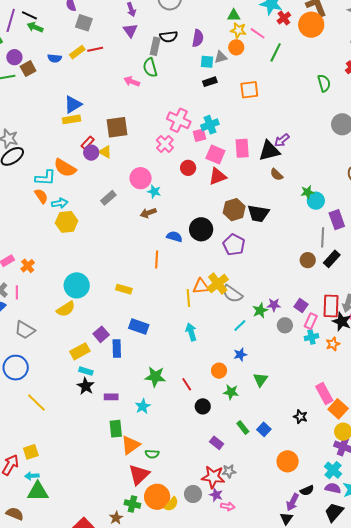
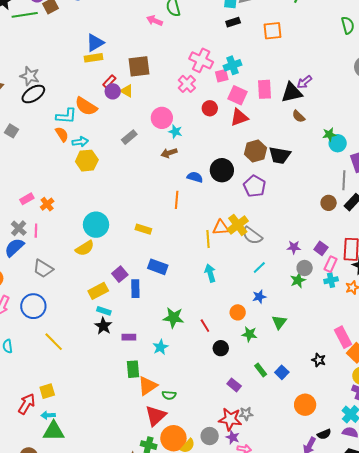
green star: (260, 311) -> (298, 280), moved

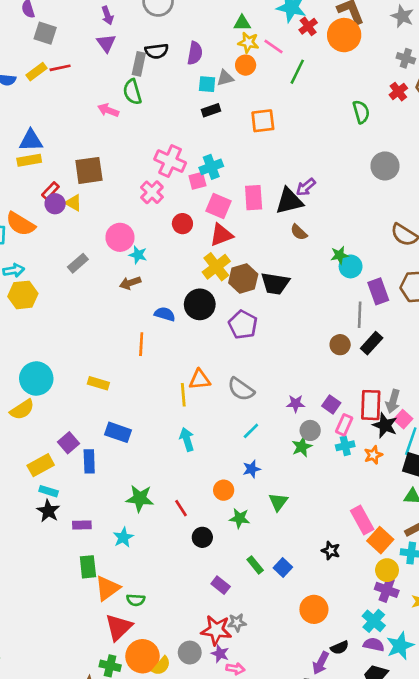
blue triangle: (95, 43) -> (31, 140), turned 30
yellow cross: (238, 225) -> (216, 267), moved

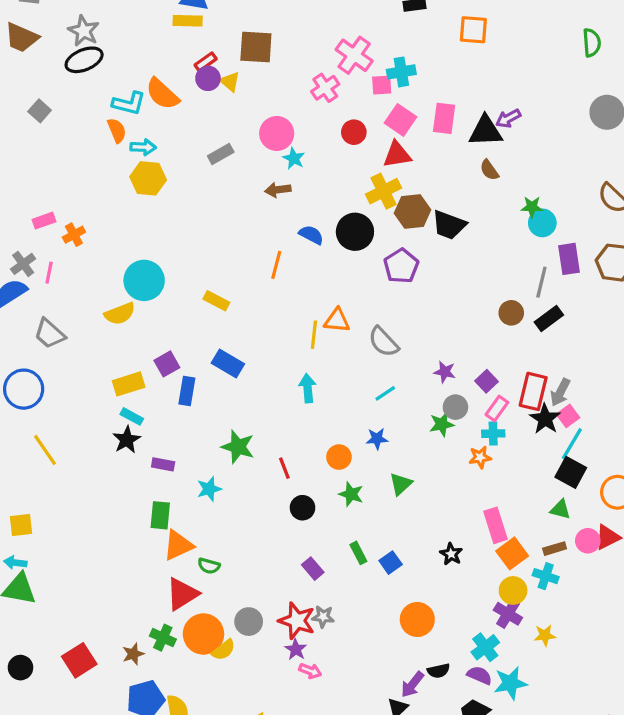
orange star: (373, 455) -> (480, 457), moved
gray circle: (190, 653) -> (249, 622), moved

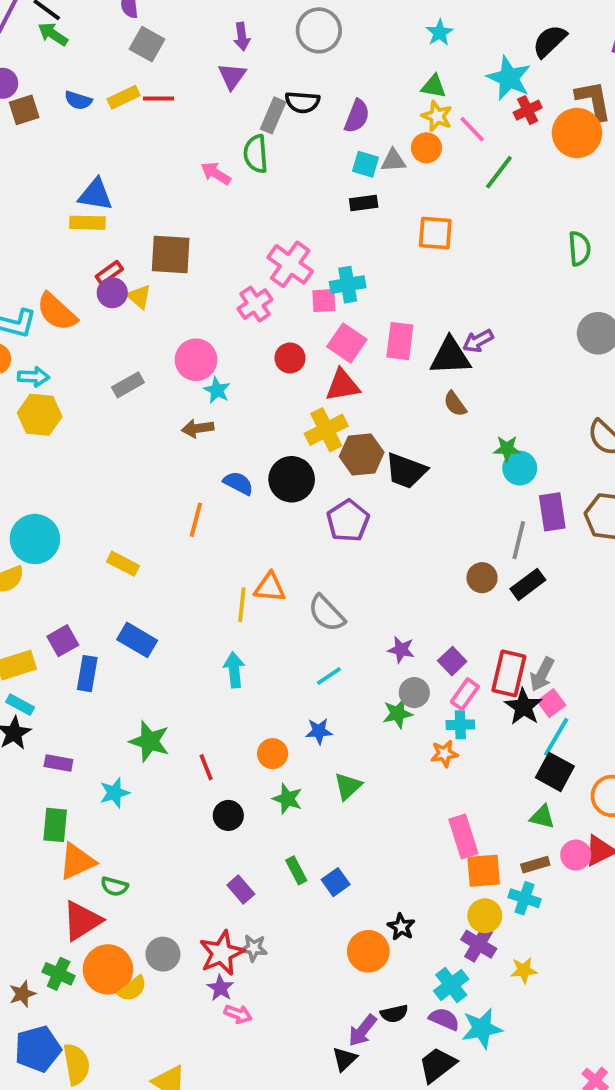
orange square: (512, 553) -> (484, 871), turned 32
black star: (451, 554) -> (401, 927), moved
red star: (297, 621) -> (222, 953), turned 30

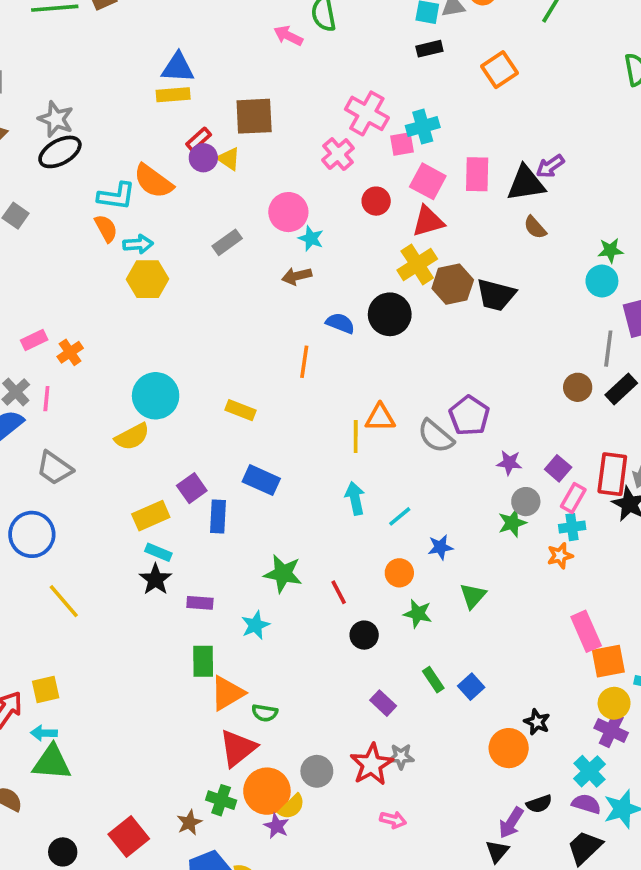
orange square: (435, 233) -> (500, 70), turned -32
green star: (507, 449) -> (610, 250), moved
purple pentagon: (348, 521) -> (469, 416), moved
cyan line: (329, 676) -> (400, 516), moved
purple star: (220, 988) -> (276, 826), moved

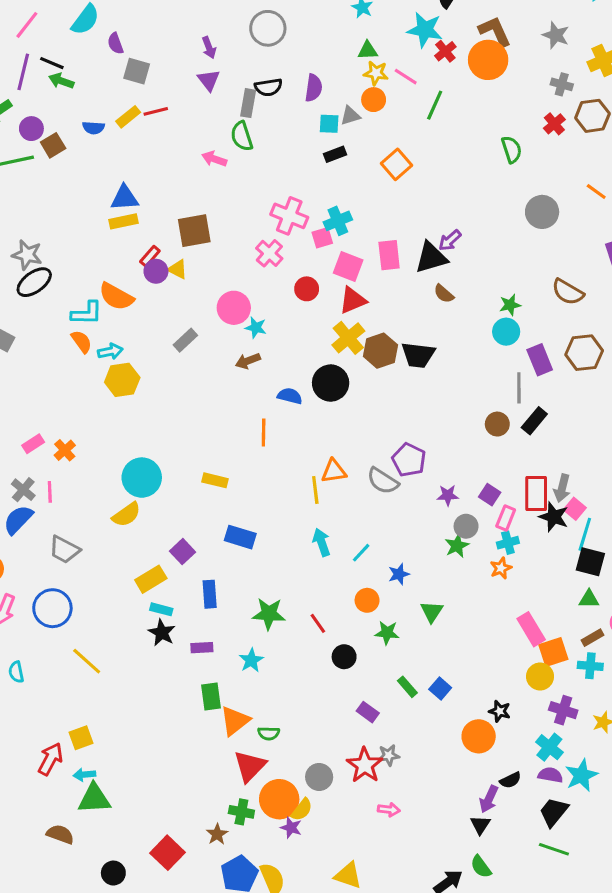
blue rectangle: (218, 516) -> (210, 594), moved
yellow circle: (614, 703) -> (540, 677), moved

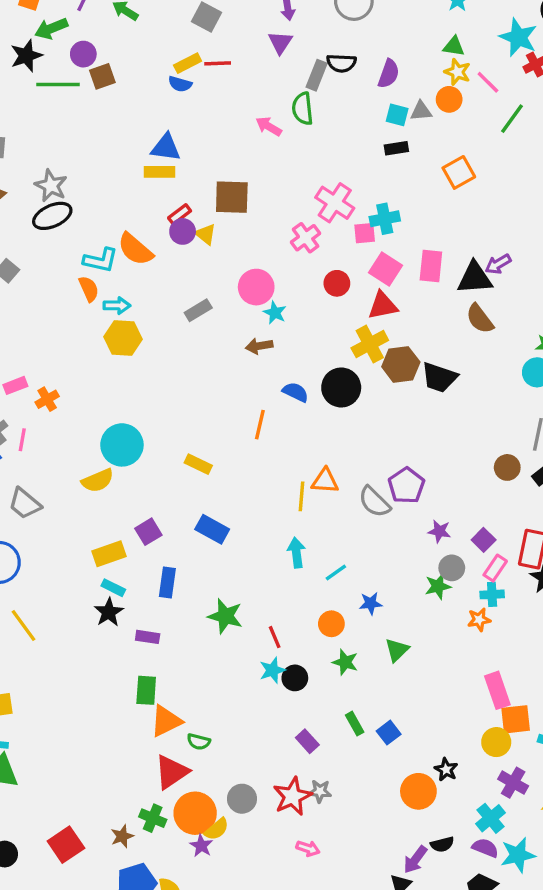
blue semicircle: (93, 128) -> (180, 84), moved
brown semicircle: (444, 294) -> (480, 319), size x1.4
cyan star: (251, 660) -> (272, 670), moved

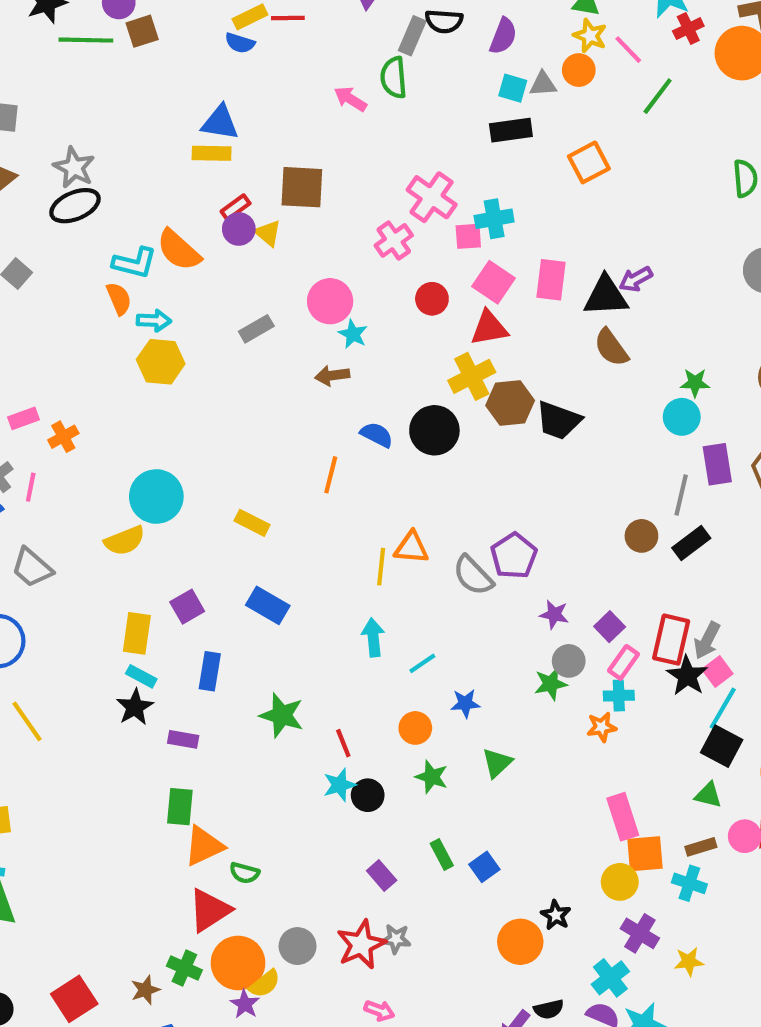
black rectangle: (396, 148) -> (511, 130), size x1.4
yellow rectangle: (109, 554) -> (137, 633), turned -64

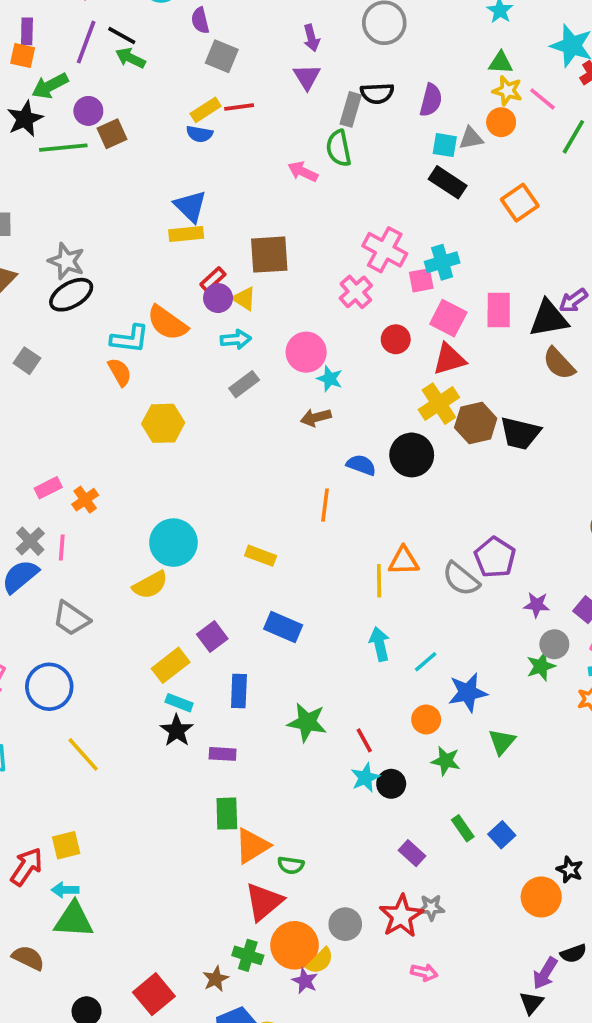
blue triangle: (220, 123) -> (190, 206), turned 42
black rectangle: (511, 130) -> (448, 182), turned 48
cyan arrow: (154, 321) -> (236, 339), moved
yellow rectangle: (137, 633) -> (171, 665), turned 51
blue star: (465, 703) -> (468, 693), size x1.5

